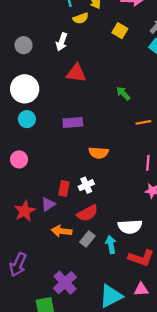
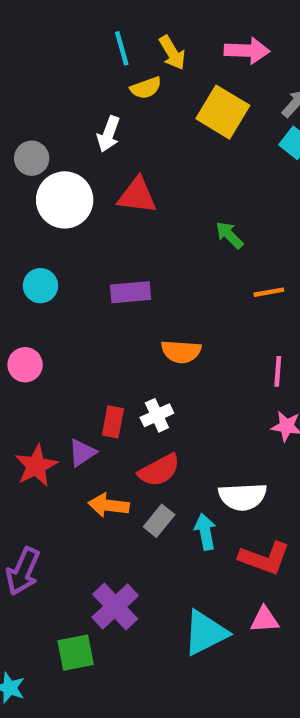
yellow square: (120, 31) -> (223, 112), size x1.6
gray circle: (24, 45) -> (32, 158), moved
white circle: (25, 89) -> (65, 200), moved

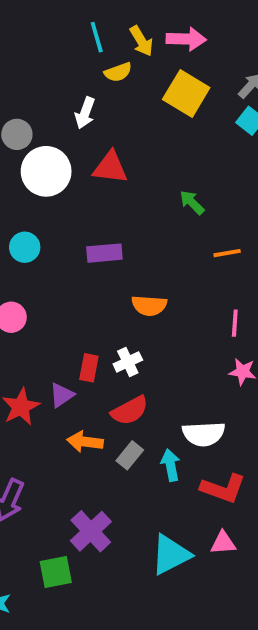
pink arrow: (247, 51) -> (186, 39), moved

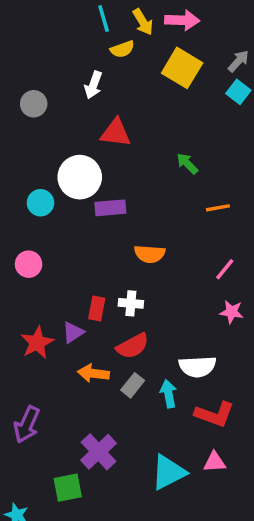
white circle: (46, 171) -> (80, 177), moved
pink line: (235, 323) -> (225, 269), turned 35
white cross: (128, 362) -> (131, 303), turned 30

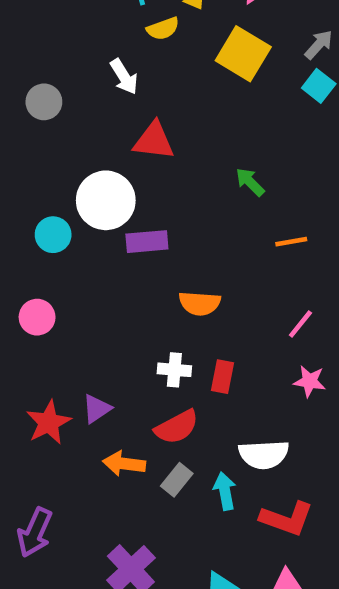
white arrow: (93, 85) -> (124, 77), turned -52
red rectangle: (97, 309) -> (223, 377), moved

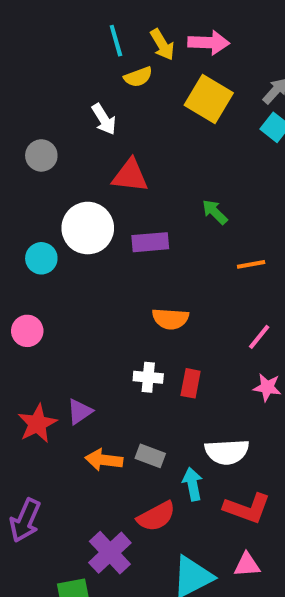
gray circle: (44, 102) -> (41, 155), moved
purple rectangle: (147, 242) -> (150, 242), moved
red semicircle: (177, 427) -> (156, 516), moved
gray rectangle: (177, 480) -> (150, 456), moved, turned 72

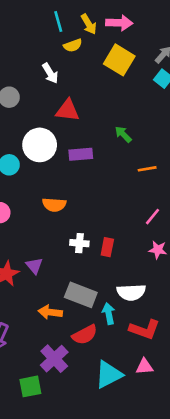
orange semicircle: (170, 319) -> (54, 205), moved
purple triangle: (80, 412) -> (34, 266), turned -36
gray rectangle: (150, 456) -> (81, 295), size x1.6
orange arrow: (104, 460) -> (50, 312), moved

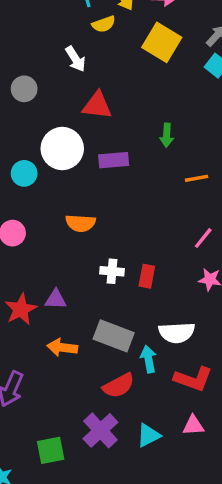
green arrow: (123, 134) -> (167, 135), turned -132
purple triangle: (34, 266) -> (56, 299), turned -48
orange arrow: (50, 312) -> (62, 348), moved
purple cross: (54, 359) -> (100, 430), moved
cyan triangle: (109, 375) -> (148, 435), size x0.7

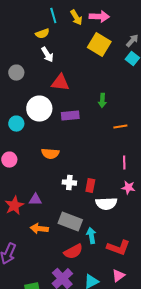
yellow semicircle: (104, 24) -> (42, 34), moved
pink line: (203, 238) -> (124, 163), turned -40
white semicircle: (177, 333) -> (106, 204), moved
pink triangle: (193, 425) -> (118, 276), turned -32

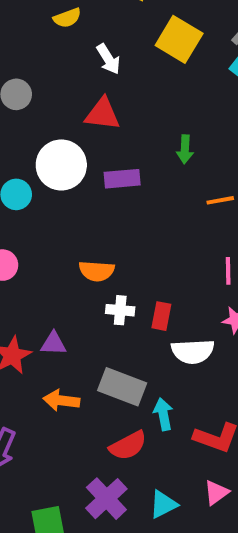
white arrow: (47, 55) -> (108, 59), moved
orange semicircle: (50, 154) -> (97, 271), moved

